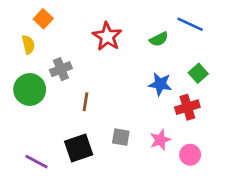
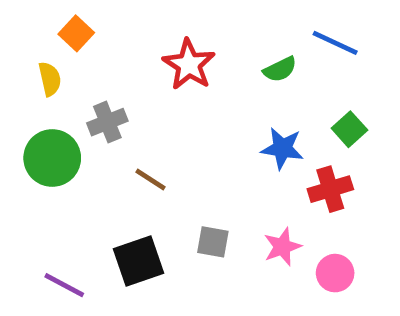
brown line: (85, 102) -> (150, 180), turned -66

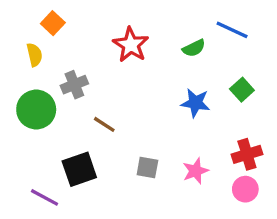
red cross: (330, 189) -> (247, 154), moved
black square: (139, 261) -> (79, 169), moved
pink circle: (335, 273) -> (245, 189), moved

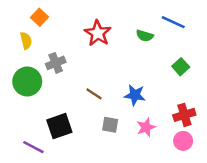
green semicircle: (194, 48) -> (145, 36), turned 42
blue star: (196, 103) -> (135, 95), moved
brown line: (104, 124) -> (94, 94), moved

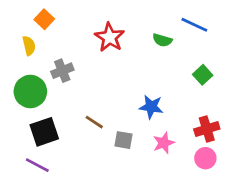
brown line: (94, 94) -> (94, 122), moved
black square: (59, 126) -> (44, 132), moved

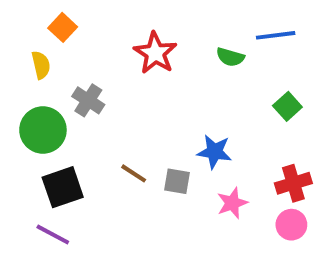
blue line: (194, 25) -> (276, 35), turned -32
gray cross: (62, 71) -> (88, 100), turned -35
gray square: (123, 140) -> (177, 181), moved

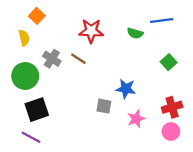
red star: (155, 53) -> (91, 31), turned -30
brown line: (134, 173) -> (78, 59), moved

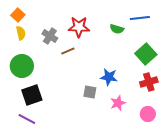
orange square: (37, 16) -> (18, 15), moved
gray cross: (52, 59) -> (50, 36), moved
brown line: (78, 59) -> (68, 51), turned -56
green square: (169, 62) -> (146, 54), size x1.5
red cross: (172, 107) -> (149, 82), moved

